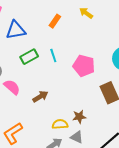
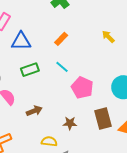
yellow arrow: (86, 13) -> (108, 37), moved
cyan line: (53, 56) -> (62, 67), moved, turned -40
brown star: (79, 117) -> (70, 123), moved

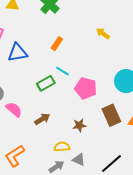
green rectangle: (30, 70) -> (46, 83), moved

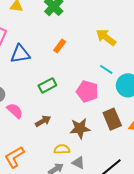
yellow arrow: (103, 34) -> (106, 37), size x1.5
cyan line: (62, 71) -> (106, 69), moved
brown star: (79, 125) -> (80, 128), size x1.5

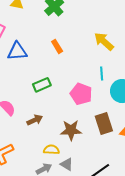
orange rectangle: (60, 46) -> (57, 46), turned -72
cyan line: (106, 69) -> (102, 73), turned 48

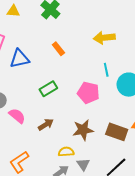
yellow arrow: (104, 41) -> (104, 38), turned -40
brown rectangle: (104, 123) -> (117, 132), moved, turned -45
gray triangle: (67, 164) -> (83, 164), turned 32

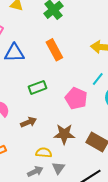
orange rectangle: (58, 49) -> (54, 50), size x1.5
cyan line: (106, 70) -> (98, 79), turned 40

